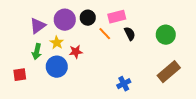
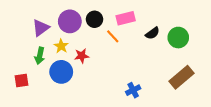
black semicircle: (130, 34) -> (152, 33), moved, turned 80

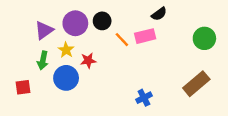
pink rectangle: (126, 18) -> (145, 36), moved
black semicircle: (152, 33) -> (159, 14), moved
green circle: (178, 38) -> (204, 38), moved

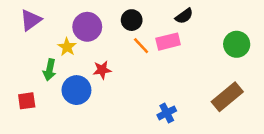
black circle: (102, 21) -> (132, 20), moved
purple triangle: (44, 30) -> (31, 20), moved
yellow star: (66, 50) -> (67, 47), moved

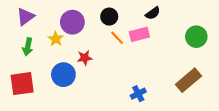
green arrow: (50, 70) -> (28, 47), moved
red square: (27, 101) -> (22, 84), size x1.6

